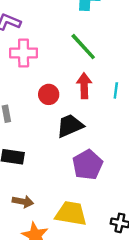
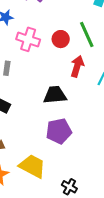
pink cross: (24, 53) -> (28, 39), moved
red circle: (49, 94) -> (61, 39), moved

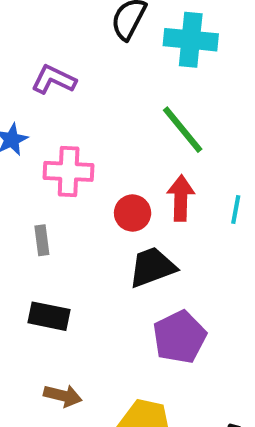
red circle: (61, 39) -> (133, 213), moved

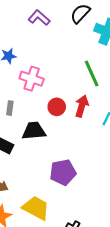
purple L-shape: (54, 80) -> (39, 18), moved
black trapezoid: (152, 267) -> (34, 131), moved

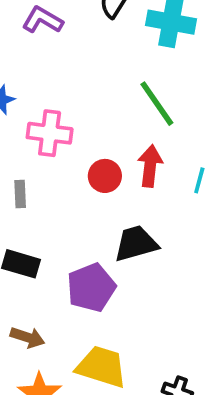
black trapezoid: (34, 131) -> (136, 244), moved
purple pentagon: (63, 172) -> (91, 288), moved

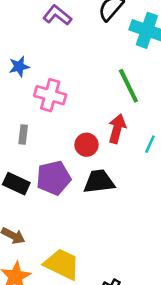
red circle: (105, 176) -> (86, 145), moved
purple pentagon: (91, 288) -> (54, 178), moved

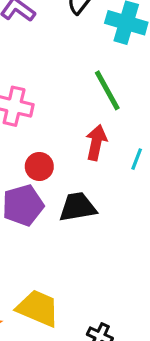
red circle: (86, 145) -> (39, 166), moved

